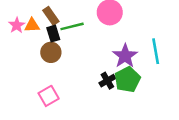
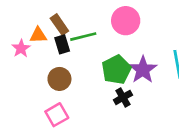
pink star: (17, 25) -> (21, 48), moved
brown circle: (51, 52) -> (59, 79), moved
green pentagon: (127, 79) -> (116, 70), moved

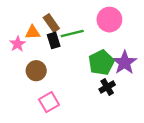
brown circle: (59, 79) -> (36, 71), moved

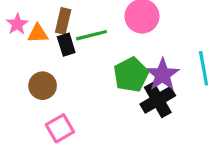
brown rectangle: (51, 23) -> (63, 21), turned 48
pink star: (18, 44) -> (17, 24), moved
black cross: (107, 87) -> (158, 100), moved, size x1.5

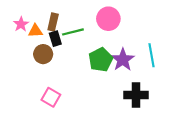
brown circle: (43, 86) -> (43, 54), moved
black cross: (158, 100) -> (136, 95), moved, turned 30
pink square: (60, 128) -> (51, 97), turned -30

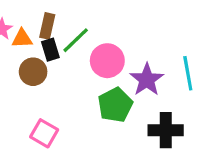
pink circle: (108, 19) -> (107, 61), moved
green line: (73, 32) -> (76, 40), turned -30
green pentagon: (101, 60) -> (115, 105), moved

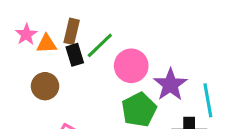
brown circle: (33, 72) -> (45, 86), moved
cyan line: (188, 73) -> (208, 100), moved

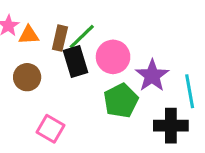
brown rectangle: (72, 31) -> (60, 38), moved
black rectangle: (75, 55) -> (76, 62), moved, size x1.4

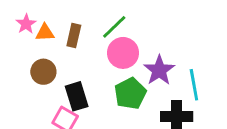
green line: (82, 37) -> (114, 27), moved
black rectangle: (76, 62) -> (77, 96), moved

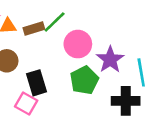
green line: (114, 27) -> (55, 22), moved
brown rectangle: (74, 36) -> (34, 29), turned 60

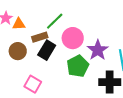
brown rectangle: (34, 29) -> (40, 37), moved
black rectangle: (36, 83) -> (47, 50), moved, turned 48

